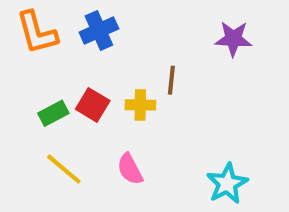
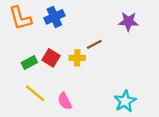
brown line: (171, 80) -> (94, 44), turned 56
pink semicircle: (130, 169) -> (65, 101), moved

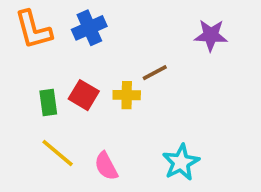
green rectangle: (29, 62) -> (48, 103), turned -70
cyan star: (125, 101) -> (181, 162), moved

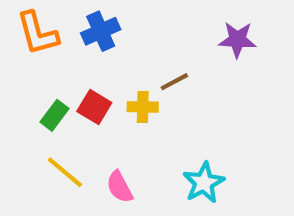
green rectangle: (48, 103) -> (54, 115), turned 45

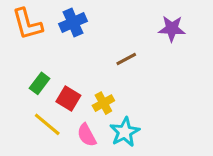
red square: (94, 107) -> (68, 99), moved
yellow cross: (143, 107) -> (103, 103), moved, turned -30
cyan star: (204, 183) -> (125, 132), moved

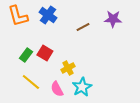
blue cross: (73, 22) -> (48, 15), turned -30
brown line: (126, 59) -> (83, 27), moved
red square: (68, 99) -> (45, 53), moved

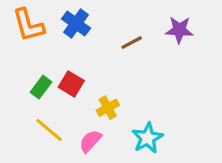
cyan star: (82, 87) -> (147, 138), moved
pink semicircle: (57, 89) -> (90, 141), turned 70

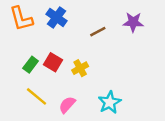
yellow cross: (108, 108) -> (80, 68), moved

